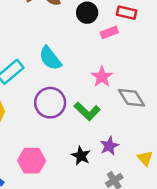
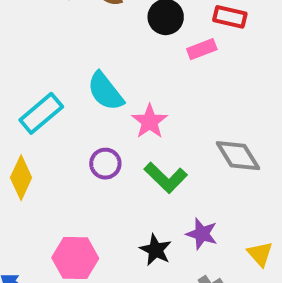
pink star: (102, 77) -> (150, 121), moved
purple circle: (50, 103) -> (105, 164), size x0.6
purple star: (109, 146) -> (202, 234), turned -30

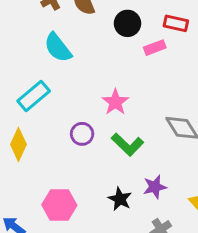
cyan semicircle: (105, 91) -> (58, 48), moved
purple star: (202, 234) -> (155, 187), turned -30

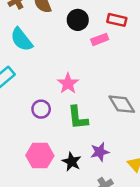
green L-shape: (127, 144) -> (78, 118), turned 40
pink hexagon: (59, 205) -> (40, 156), moved

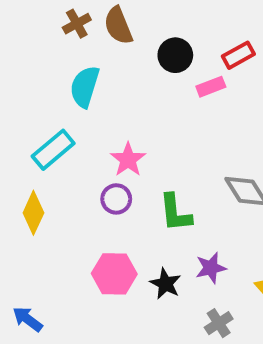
red rectangle: (117, 20) -> (238, 55), turned -42
cyan semicircle: (22, 39) -> (85, 87), turned 55
pink star: (68, 83) -> (128, 160), moved

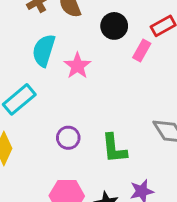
pink rectangle: (211, 87) -> (142, 50), turned -40
pink star: (128, 160) -> (77, 66), moved

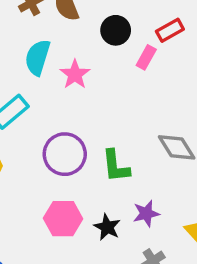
purple circle: (68, 138) -> (65, 154), size x1.6

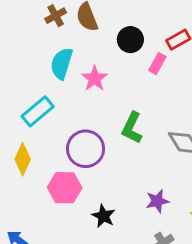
green L-shape: (116, 166) -> (132, 128), moved, turned 32
pink hexagon: (63, 219) -> (65, 188), moved
black star: (107, 227) -> (103, 216), moved

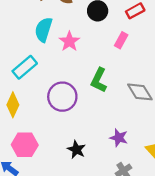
pink rectangle: (157, 64) -> (121, 40), moved
pink hexagon: (65, 188) -> (25, 145), moved
purple star: (157, 201) -> (119, 138), turned 30

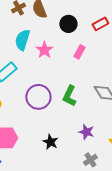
pink rectangle: (121, 40) -> (79, 52), moved
green L-shape: (99, 80) -> (69, 96), moved

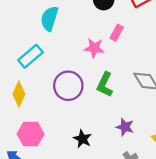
pink star: (44, 50) -> (94, 48), moved, turned -30

